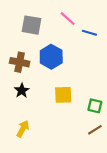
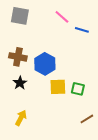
gray square: (32, 25) -> (20, 16), moved
blue hexagon: (51, 57) -> (45, 64), moved
green square: (95, 106) -> (78, 89), moved

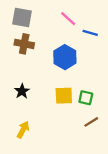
brown cross: (18, 57) -> (24, 44), moved
blue hexagon: (45, 64) -> (65, 57), moved
brown line: (87, 119) -> (91, 122), moved

